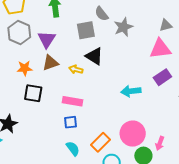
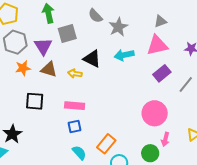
gray square: (86, 30) -> (67, 34), moved
brown triangle: (50, 63) -> (49, 69), turned 42
orange star: (25, 68) -> (23, 68), moved
cyan arrow: (131, 91) -> (124, 55), moved
pink circle: (133, 134) -> (155, 113), moved

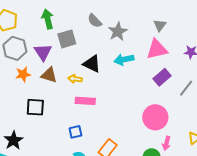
gray triangle: (160, 21) -> (160, 25), turned -32
pink rectangle: (75, 106) -> (85, 101), moved

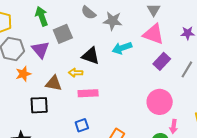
gray star: (118, 32) -> (113, 21), turned -30
pink triangle: (157, 49) -> (154, 34), turned 40
brown triangle: (49, 75) -> (54, 83), moved

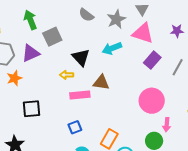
gray semicircle: (89, 13) -> (86, 15), moved
gray star: (113, 21) -> (116, 19), moved, turned -30
purple triangle: (41, 50) -> (31, 53), turned 48
black triangle: (91, 56) -> (81, 57), turned 30
brown triangle: (54, 83) -> (101, 82), moved

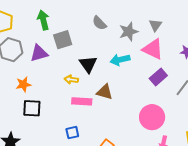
orange star: (14, 78) -> (23, 84), moved

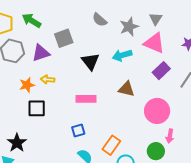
green arrow: (43, 20) -> (31, 20), moved, turned -42
yellow arrow: (71, 80) -> (48, 80), moved
brown triangle: (105, 92) -> (126, 89), moved

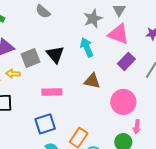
gray semicircle: (100, 20) -> (43, 11), moved
gray square: (64, 38) -> (30, 58), moved
cyan arrow: (122, 55) -> (87, 47), turned 84
blue square: (78, 130) -> (45, 124), size x1.5

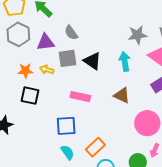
gray semicircle: (43, 11) -> (71, 33), moved
black triangle: (55, 54) -> (92, 61), turned -30

